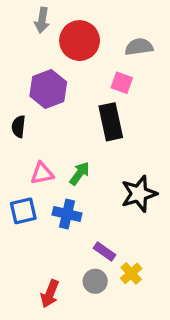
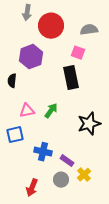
blue cross: (67, 214) -> (43, 152), moved

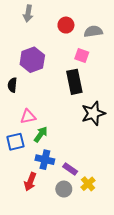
red circle: (51, 26) -> (66, 25), moved, size x0.6
green arrow: (51, 111) -> (41, 134), moved
black star: (89, 124) -> (93, 113), moved
red arrow: (32, 188) -> (30, 182), moved

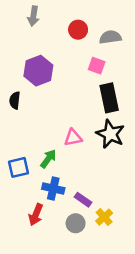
black rectangle: (74, 82) -> (109, 98), moved
black star: (93, 113) -> (110, 134), turned -30
pink triangle: (28, 117) -> (73, 138), moved

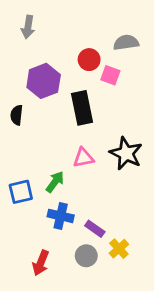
gray arrow: (33, 16) -> (28, 27), moved
red circle: (78, 30) -> (89, 60), moved
black rectangle: (109, 98) -> (82, 108), moved
red arrow: (36, 215) -> (41, 263), moved

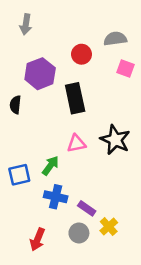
pink square: (110, 75) -> (126, 68), moved

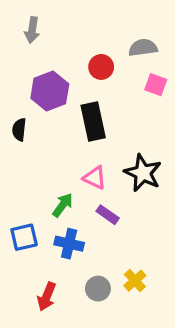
pink triangle: (76, 144) -> (95, 178), turned 36
blue square: (19, 175) -> (24, 237), moved
purple rectangle: (87, 208) -> (108, 215), moved

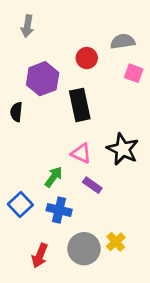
blue square: (24, 237) -> (20, 204), turned -30
gray circle: (98, 289) -> (84, 249), size x1.5

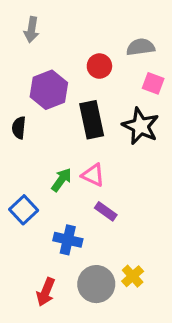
black star: (123, 149) -> (141, 126), moved
green arrow: (54, 177) -> (62, 180), moved
blue square: (20, 204) -> (24, 210), moved

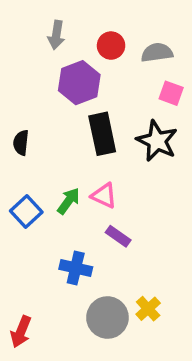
gray arrow: (31, 30) -> (56, 35), moved
red circle: (99, 66) -> (111, 46), moved
purple hexagon: (49, 90) -> (79, 83), moved
blue square: (24, 210) -> (26, 212), moved
red arrow: (46, 292) -> (21, 332), moved

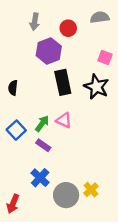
gray semicircle: (157, 53) -> (100, 17), moved
purple rectangle: (118, 236) -> (43, 145), moved
blue cross: (76, 268) -> (40, 178), moved, turned 30

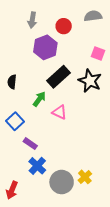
black rectangle: (63, 82) -> (59, 77), turned 60
green arrow: (42, 124) -> (39, 99), moved
purple rectangle: (43, 145) -> (30, 144), moved

